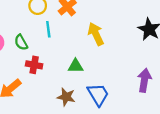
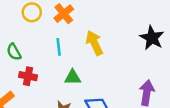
cyan line: (48, 29) -> (59, 47), moved

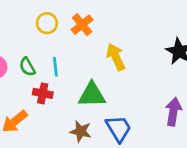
cyan line: (59, 47) -> (55, 67), moved
green triangle: (73, 77) -> (92, 95), size x1.5

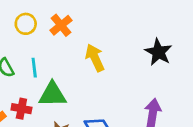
red cross: (43, 93) -> (21, 109), moved
green triangle: (92, 95) -> (53, 94), moved

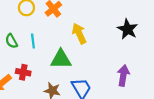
green triangle: (53, 94) -> (61, 59), moved

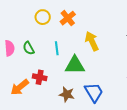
cyan line: (33, 41) -> (57, 48), moved

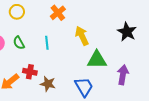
yellow circle: (43, 17) -> (17, 12), moved
green triangle: (75, 65) -> (97, 60), moved
brown star: (67, 94) -> (48, 84), moved

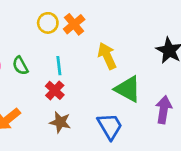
yellow circle: (17, 12) -> (48, 23), moved
green triangle: (97, 60) -> (128, 89), turned 30
red cross: (30, 72) -> (55, 90), moved, turned 32

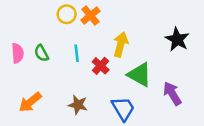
yellow arrow: (107, 56) -> (121, 44), turned 40
red cross: (55, 90) -> (101, 66), moved
purple arrow: (164, 110) -> (172, 93), turned -40

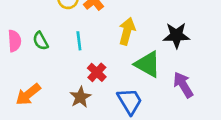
black star: (177, 39) -> (176, 35), moved, turned -30
red cross: (101, 66) -> (97, 72), moved
brown star: (78, 105) -> (80, 97), turned 30

